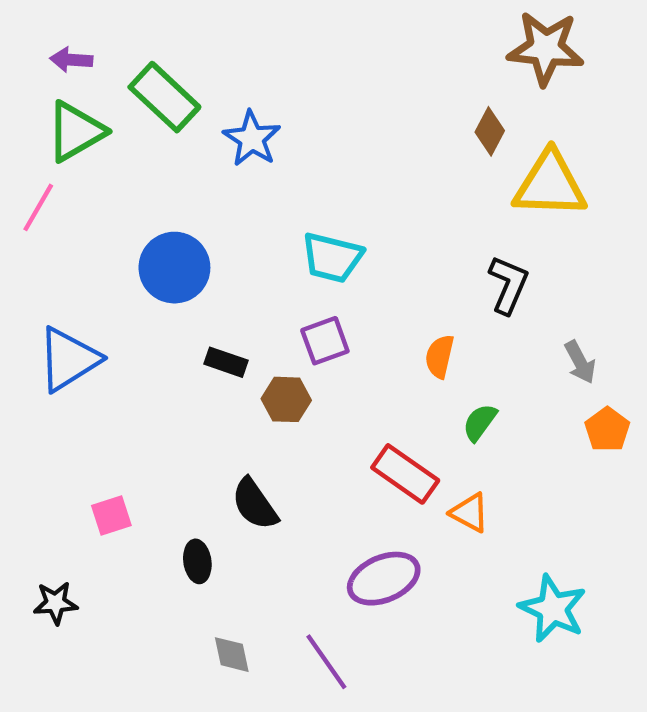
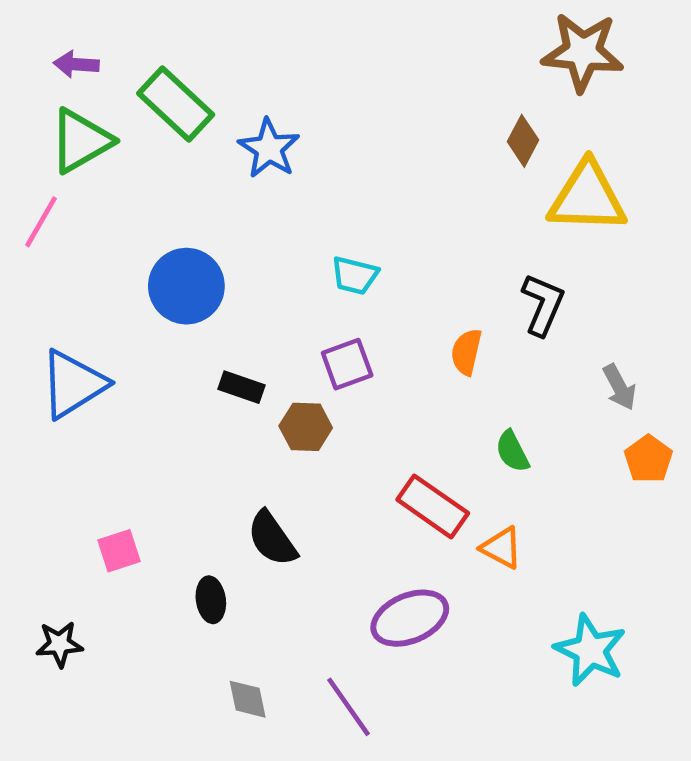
cyan trapezoid: (332, 258) -> (355, 275), size x0.7
orange semicircle: (440, 356) -> (466, 352), moved
green semicircle: (480, 422) -> (512, 451), turned -63

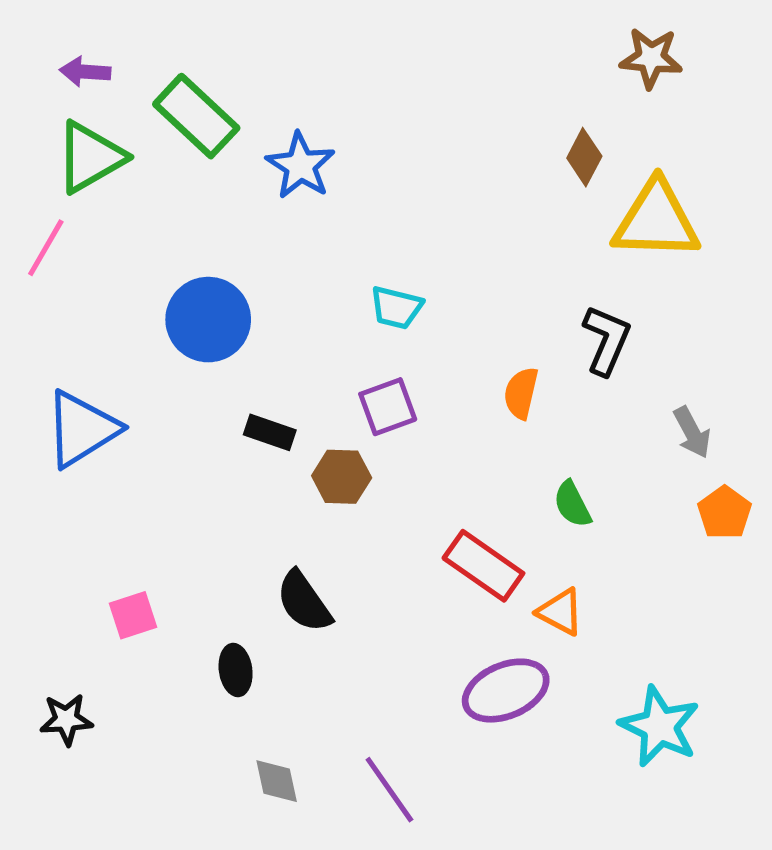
brown star: (583, 52) -> (651, 58), size x0.7
purple ellipse: (410, 618) -> (506, 691), moved

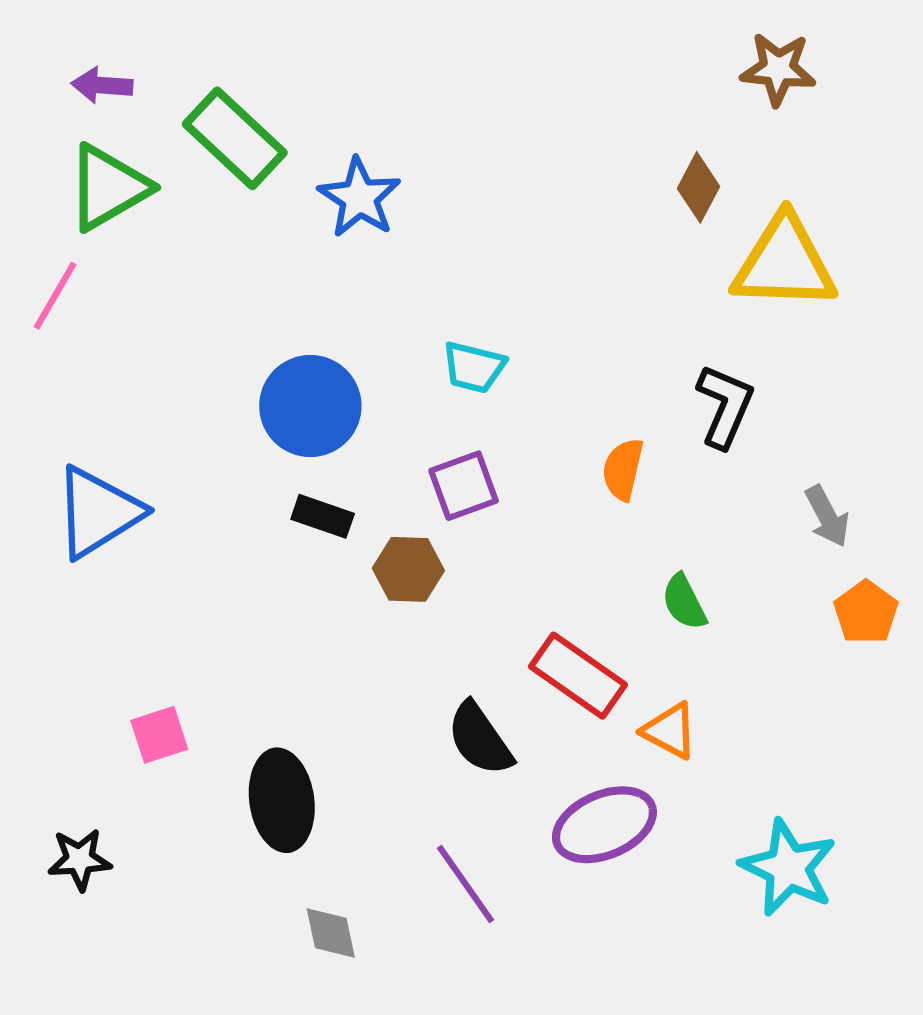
blue circle: (208, 320) -> (310, 406), moved
black semicircle: (304, 602) -> (480, 739), moved
black ellipse: (236, 670) -> (282, 800), size x1.6
purple line: (389, 790) -> (466, 884), moved

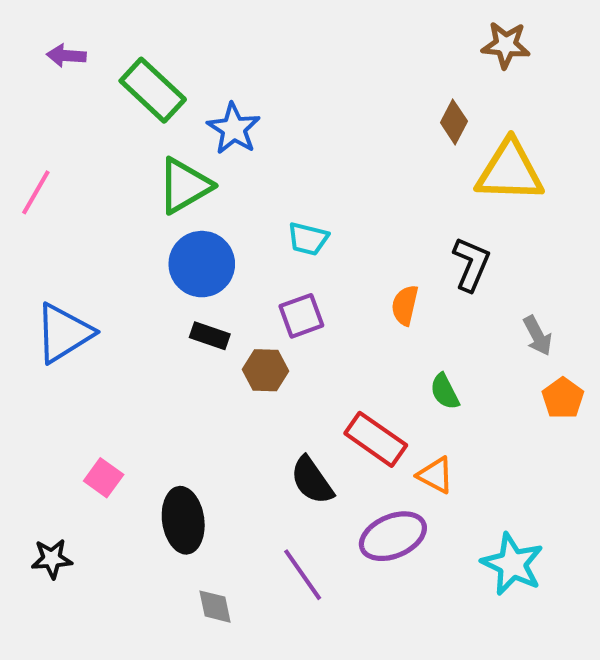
green triangle: (108, 187) -> (185, 186), moved
pink square: (159, 735) -> (104, 478), turned -36

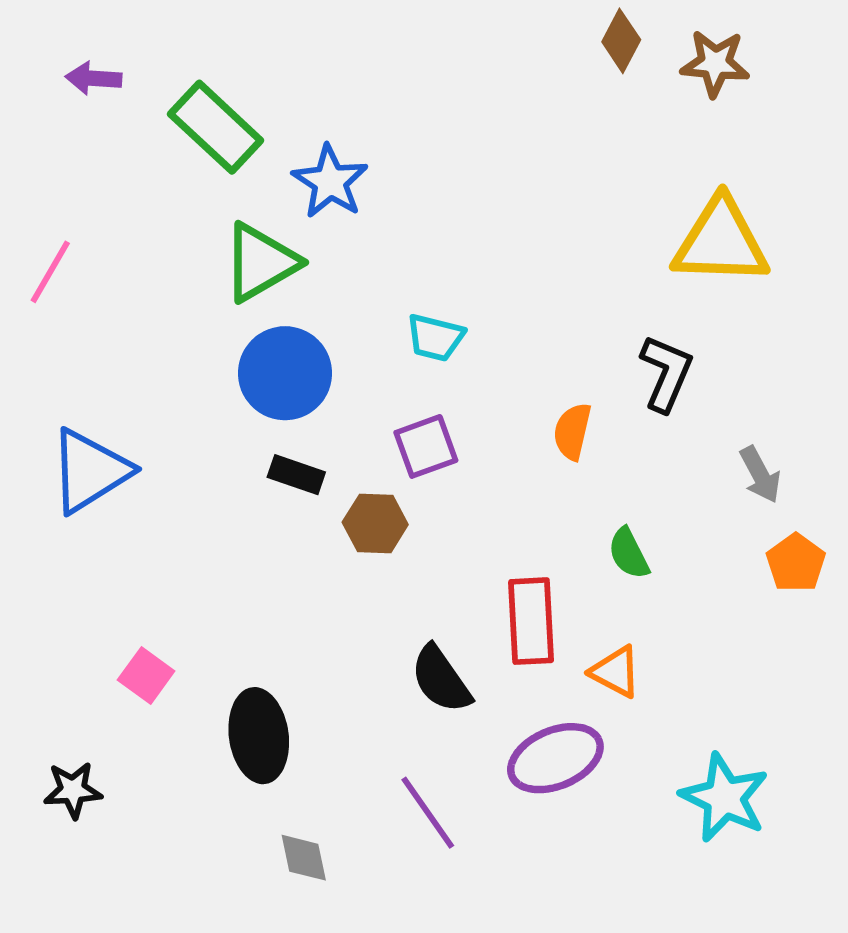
brown diamond: (454, 122) -> (621, 41), moved
red rectangle: (376, 439) -> (531, 621), turned 52

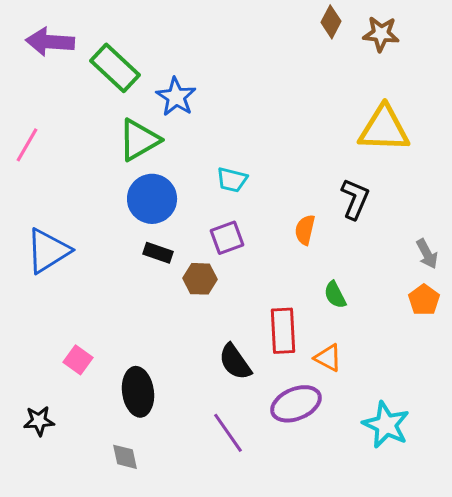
purple arrow: (93, 78) -> (50, 42), size x1.6
gray arrow: (760, 475) -> (427, 254), moved
gray diamond: (304, 858) -> (125, 457), moved

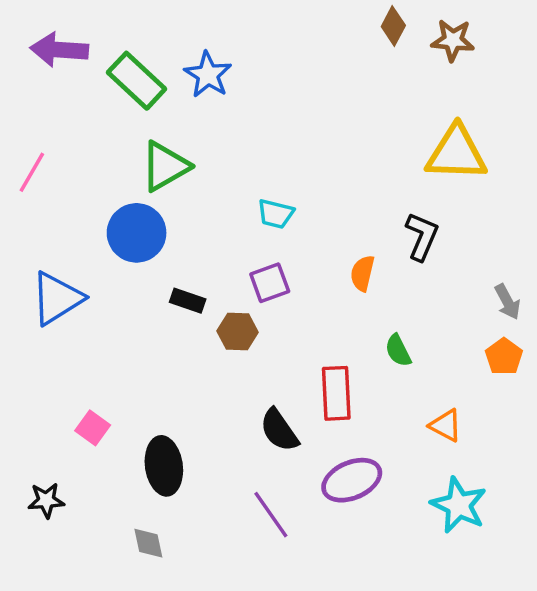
blue star: (176, 97) -> (208, 75), moved
blue circle: (152, 199) -> (137, 233), moved
orange triangle: (328, 358) -> (446, 425), moved

